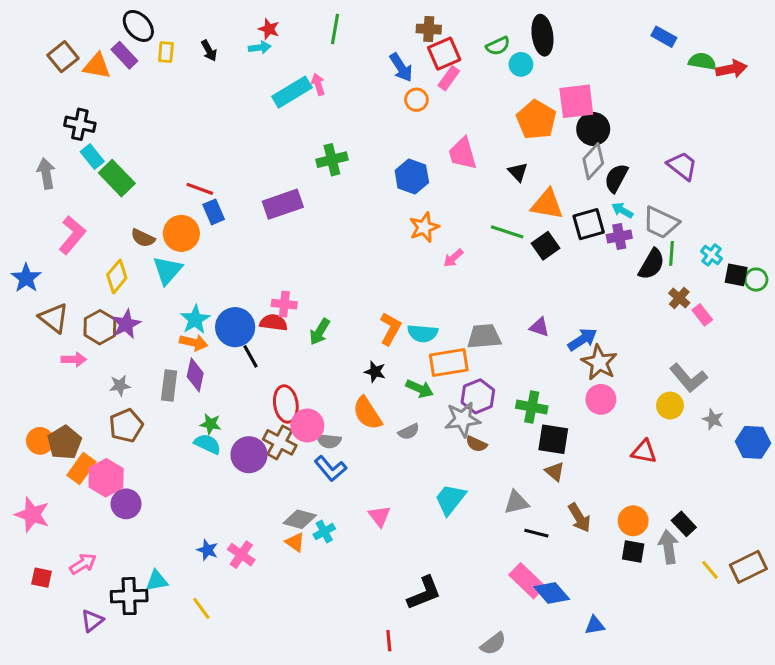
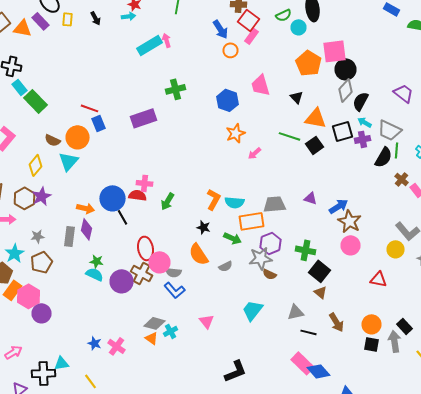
red square: (444, 54) -> (248, 20), turned -30
cyan star: (195, 319) -> (14, 253), moved
black square: (553, 439) -> (320, 271), turned 30

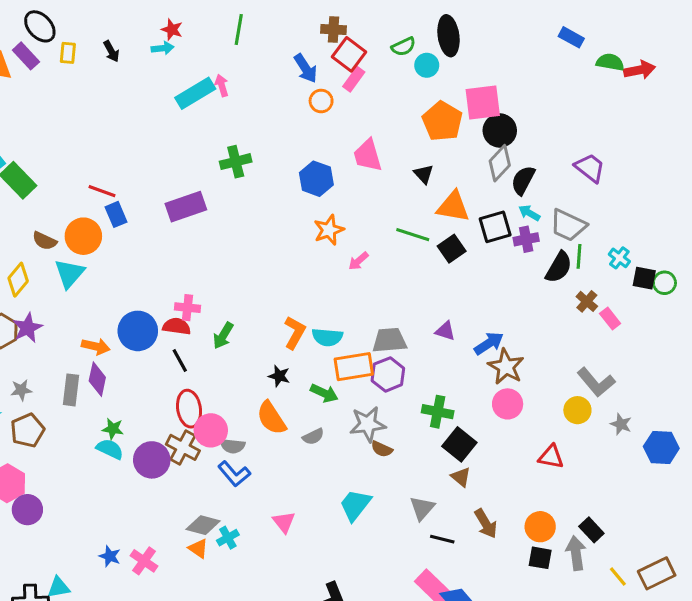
black line: (122, 217) -> (180, 360), moved
purple hexagon: (270, 243) -> (388, 374), moved
gray triangle: (296, 312) -> (422, 508), turned -36

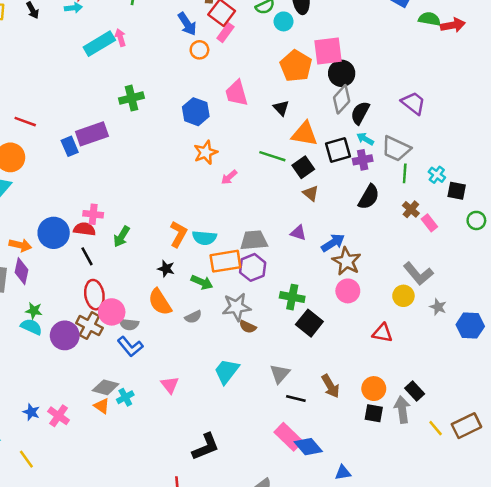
blue rectangle: (116, 214) -> (70, 146), moved
black semicircle: (559, 267) -> (369, 197), moved
green circle: (664, 283) -> (476, 220), moved
brown triangle: (461, 477) -> (311, 193), moved

